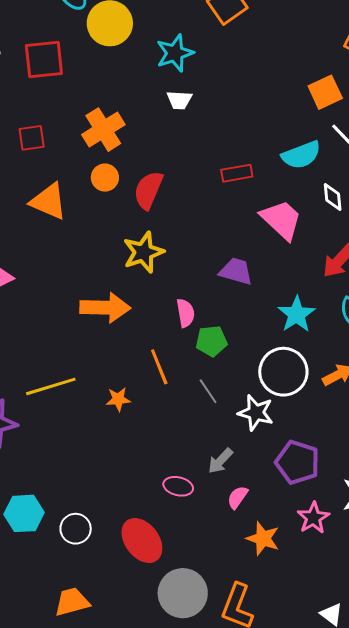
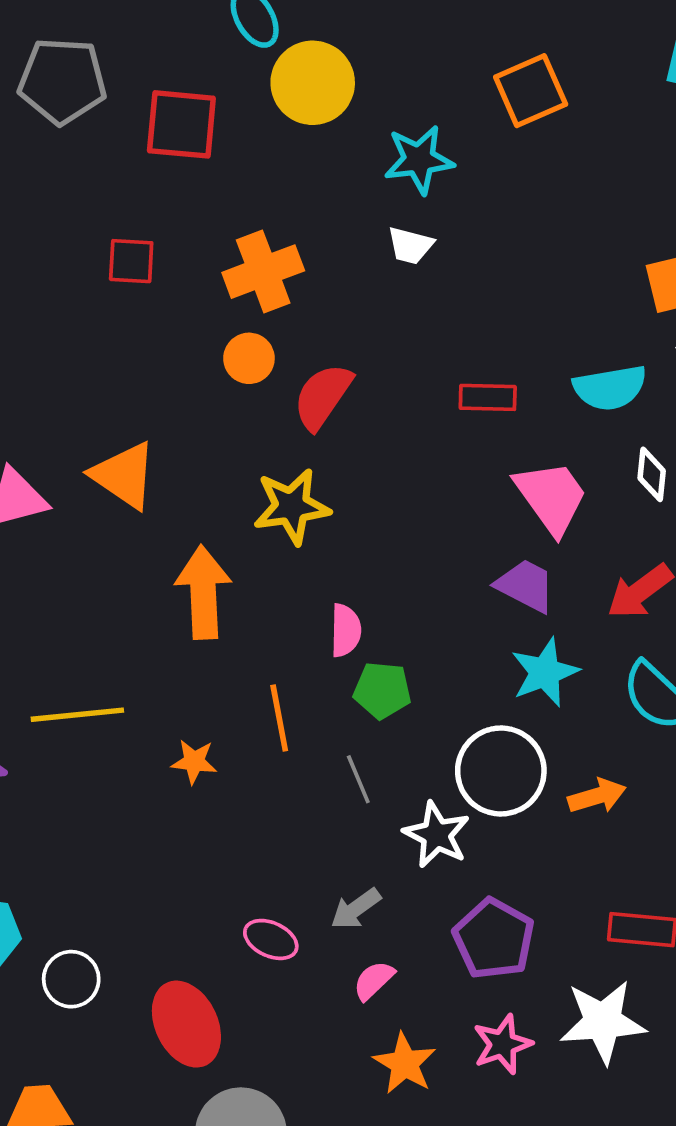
orange triangle: (49, 201) -> (124, 475), moved
purple trapezoid: (236, 271) -> (526, 586), moved
orange arrow: (105, 308) -> (203, 592), turned -105

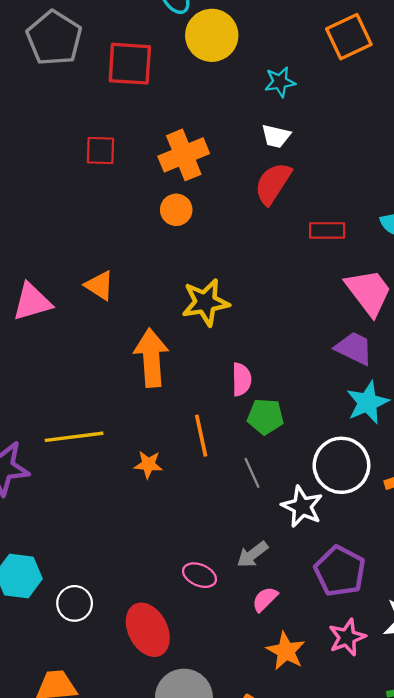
gray pentagon: (62, 81) -> (54, 38), turned 30
cyan star: (419, 160) -> (280, 82), size x0.7
red semicircle: (323, 396) -> (273, 183), moved
orange triangle: (124, 475) -> (99, 285), size x0.7

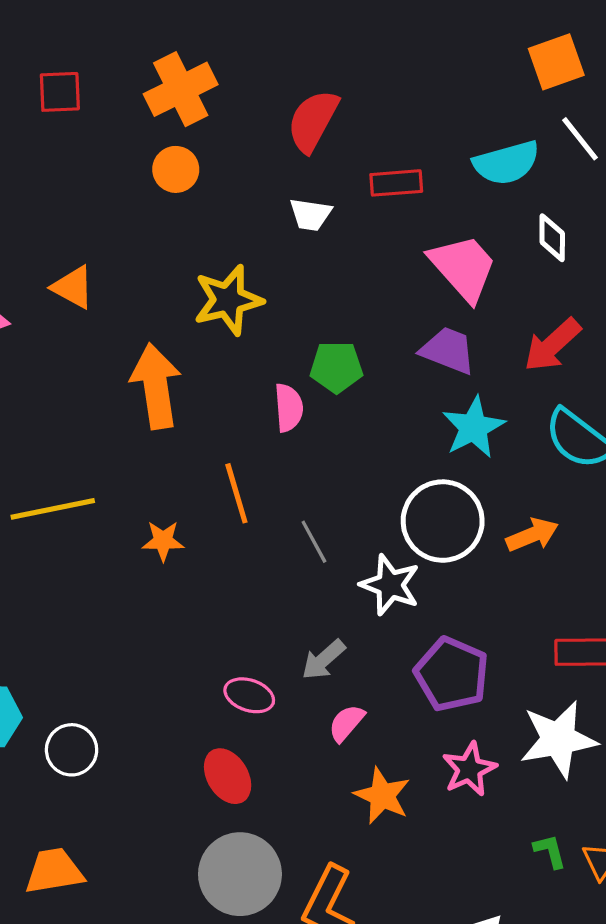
white trapezoid: (276, 136) -> (310, 215), moved
green pentagon: (266, 416) -> (336, 367), moved
red ellipse: (148, 630) -> (228, 776), moved, size x0.7

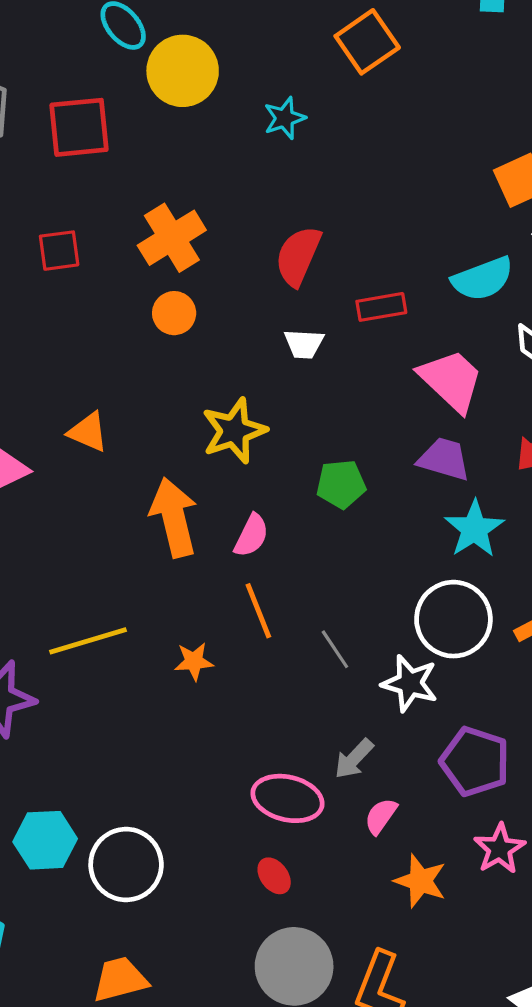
pink semicircle: (289, 408) -> (251, 536), moved, turned 36
pink ellipse: (249, 695) -> (287, 798), size x1.5
white circle: (72, 750) -> (126, 865), size x1.5
red ellipse: (228, 776) -> (274, 876), size x0.7

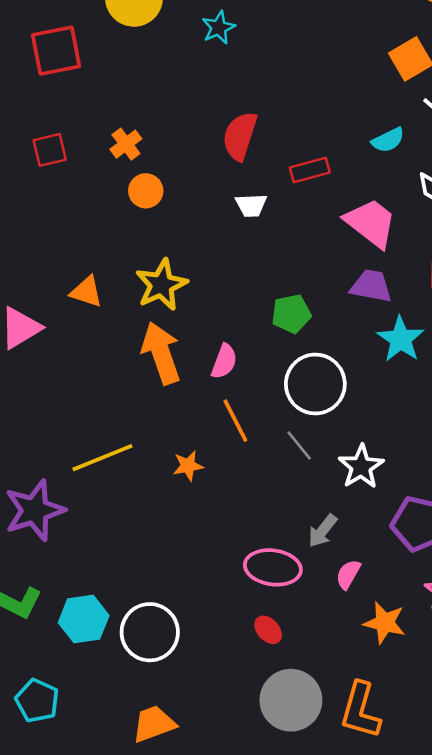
orange cross: (172, 238) -> (126, 144), moved, size x0.6
cyan semicircle: (483, 279) -> (388, 140), size x0.7
yellow star: (234, 431) -> (161, 285), moved
white circle: (453, 619) -> (315, 384), moved
white star: (410, 683) -> (361, 467), turned 30

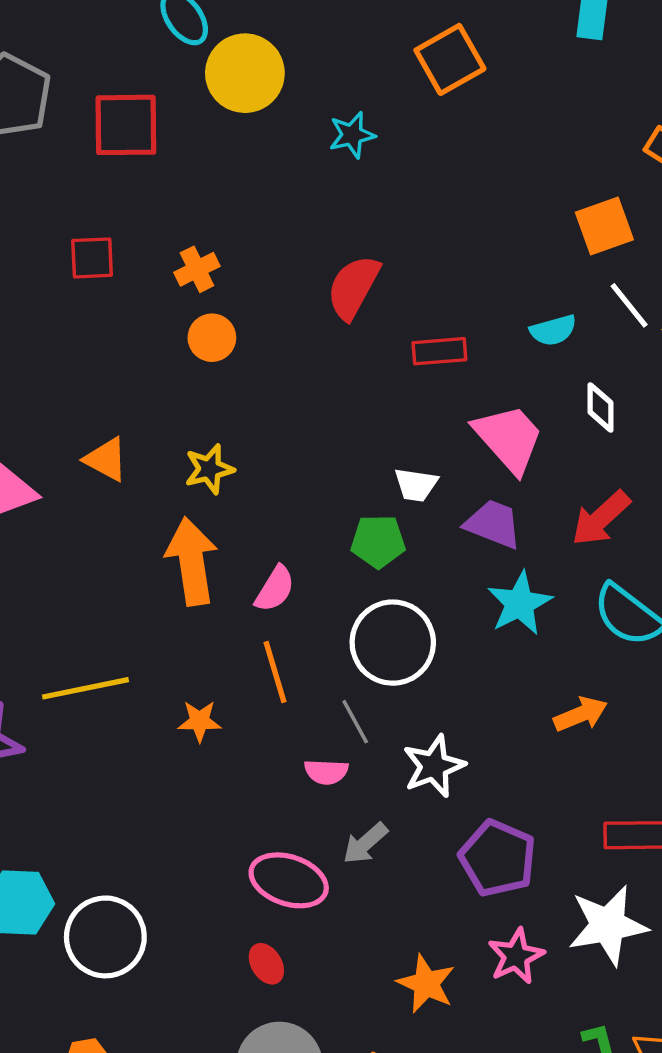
white trapezoid: (251, 205) -> (416, 485), moved
yellow star: (161, 285) -> (209, 469), size x0.7
pink semicircle: (348, 574) -> (326, 772), moved, turned -128

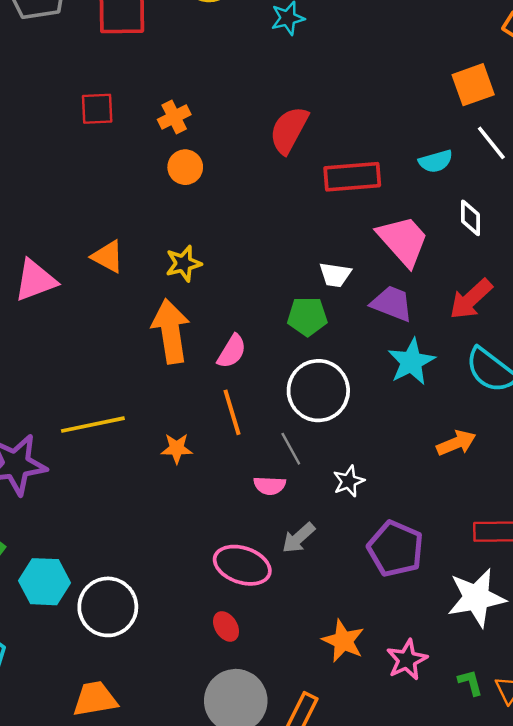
red rectangle: (439, 351) -> (352, 177), size x1.4
white star: (434, 766) -> (349, 481), size x0.7
pink star: (516, 956) -> (407, 660), moved

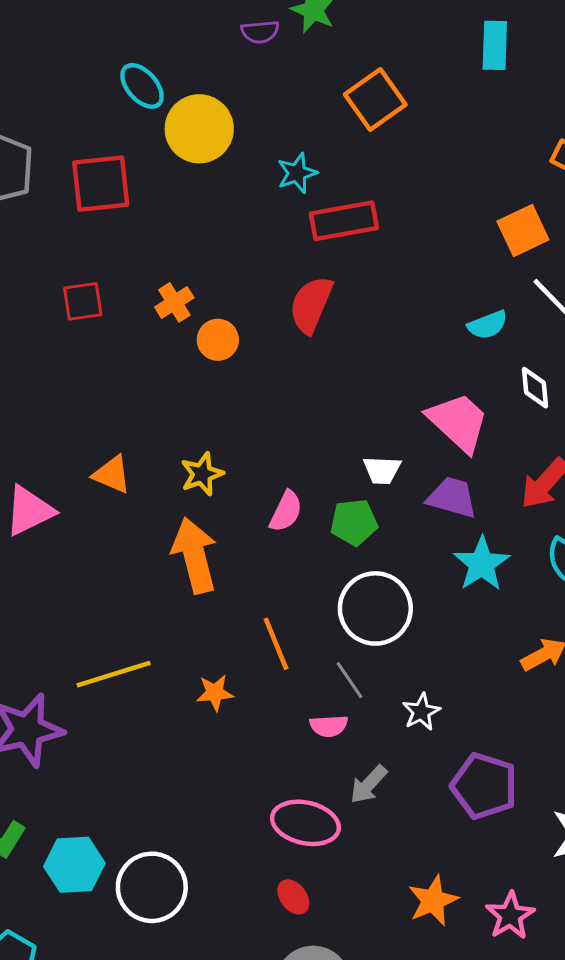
orange circle: (185, 167) -> (218, 340), moved
red rectangle: (352, 177) -> (344, 221), moved
pink semicircle: (232, 351) -> (286, 511), moved
orange star: (343, 641) -> (433, 901), turned 30

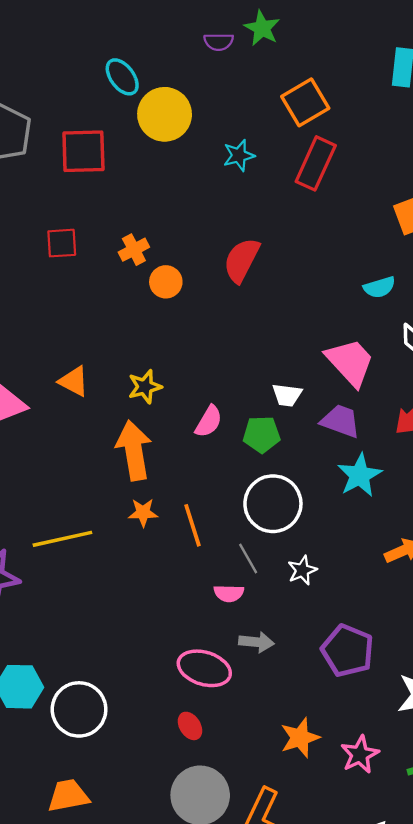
red rectangle: (344, 221) -> (316, 163), moved, turned -60
orange star: (215, 693) -> (143, 513), moved
white star: (421, 712) -> (302, 570), moved
gray arrow: (369, 784) -> (256, 642), turned -132

